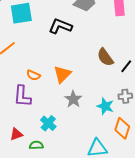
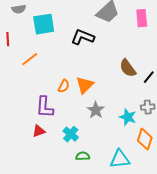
orange semicircle: (33, 75) -> (64, 86), moved, turned -88
red triangle: (16, 134) -> (39, 131), moved
green semicircle: (36, 145) -> (83, 156), moved

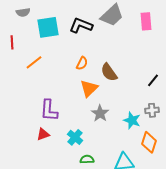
black L-shape: (83, 37) -> (81, 25), moved
brown semicircle: (128, 68) -> (109, 72), moved
orange semicircle: (64, 86) -> (82, 63), moved

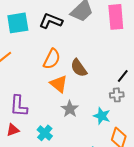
pink rectangle: (146, 21) -> (116, 17), size x1.4
orange semicircle: (82, 63) -> (52, 59), size x1.5
orange triangle: (89, 88) -> (59, 84), turned -36
gray cross: (152, 110) -> (117, 95), moved

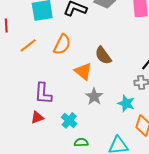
orange semicircle: (52, 59) -> (62, 44), moved

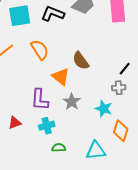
orange semicircle: (62, 44) -> (40, 50), turned -60
purple L-shape: (43, 93) -> (40, 100), moved
cyan cross: (69, 120) -> (47, 126), turned 35

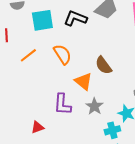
cyan cross: (47, 126) -> (112, 130), moved

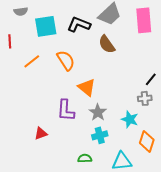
brown semicircle: (103, 65) -> (107, 44), moved
cyan cross: (112, 130) -> (100, 135), moved

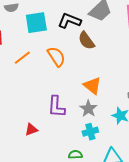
brown semicircle: (107, 44) -> (86, 41), moved
orange triangle: (87, 87) -> (92, 86), moved

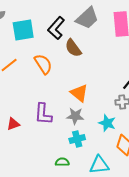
black L-shape: (69, 21) -> (56, 28), turned -70
gray star: (88, 109) -> (75, 116), turned -30
red triangle: (31, 130) -> (13, 124), moved

